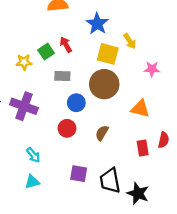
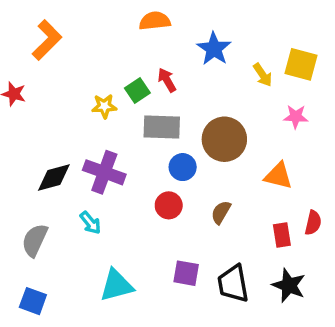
yellow square: (108, 54) -> (301, 64), moved
gray rectangle: (62, 76) -> (162, 127), size x1.5
cyan arrow: (33, 155) -> (90, 223), moved
cyan triangle: (32, 182) -> (116, 285), size x1.5
black star: (138, 193) -> (289, 285), moved

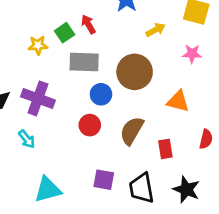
yellow arrow: (263, 75) -> (156, 30), moved, turned -84
brown semicircle: (221, 212) -> (132, 131), size x1.5
red rectangle: (282, 235) -> (165, 149), moved

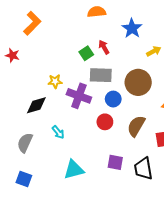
yellow star: (38, 45) -> (55, 81), moved
purple cross: (38, 98) -> (79, 96), moved

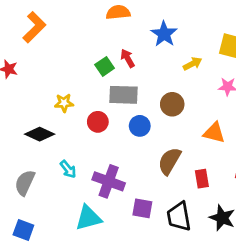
brown circle: (138, 82) -> (172, 104), size x0.7
purple cross: (79, 96) -> (109, 181), moved
black diamond: (36, 105) -> (40, 134), turned 40
red circle: (105, 122) -> (98, 122), moved

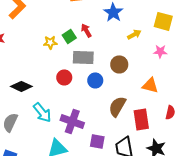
yellow star: (64, 103) -> (50, 42), moved
cyan arrow: (68, 169) -> (42, 112), size x1.5
red rectangle: (202, 179) -> (141, 119), size x1.5

